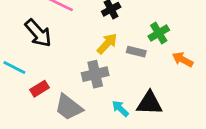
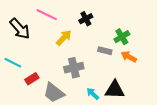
black arrow: (38, 33) -> (20, 29), moved
yellow arrow: (107, 44) -> (64, 38), moved
orange arrow: (183, 60) -> (129, 57), moved

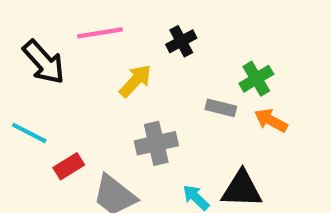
pink line: (47, 15) -> (100, 33), turned -35

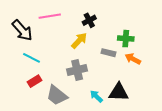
green cross: (256, 79) -> (126, 39), turned 35
yellow arrow: (135, 81) -> (79, 41), moved
cyan line: (29, 133) -> (31, 58), moved

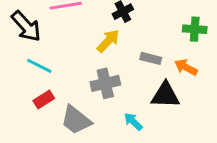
green cross: (126, 39) -> (195, 29), moved
black triangle: (119, 92) -> (165, 95), moved

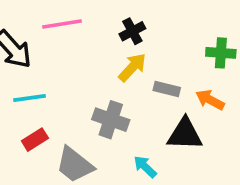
yellow arrow: (108, 41) -> (132, 67), moved
cyan line: (39, 66) -> (30, 98), turned -35
gray cross: (105, 83) -> (111, 120), turned 32

